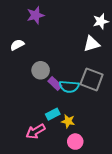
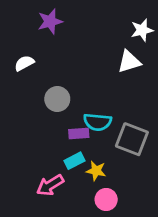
gray square: (92, 79) -> (132, 139), moved
purple rectangle: (55, 84) -> (79, 133), moved, turned -48

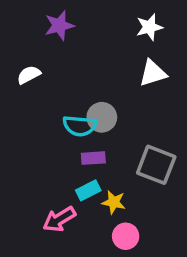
white star: (142, 30) -> (149, 27), moved
gray circle: (57, 99) -> (102, 117), moved
cyan semicircle: (97, 122) -> (80, 126), moved

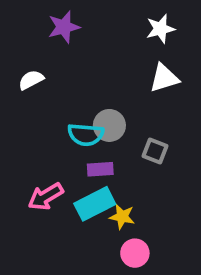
gray square: (156, 165) -> (155, 151), moved, size x0.6
cyan rectangle: (88, 190) -> (95, 204), size x1.5
pink arrow: (59, 219) -> (46, 197), moved

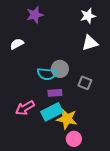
yellow star: (122, 217) -> (67, 119), size x1.5

